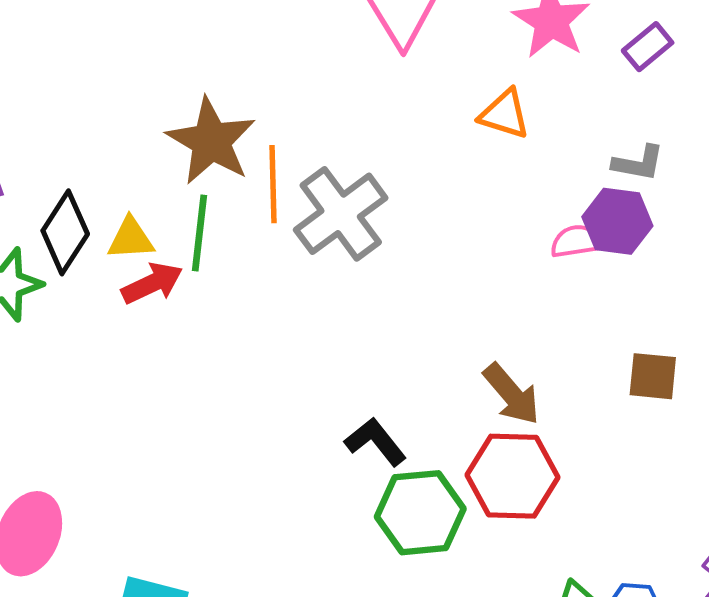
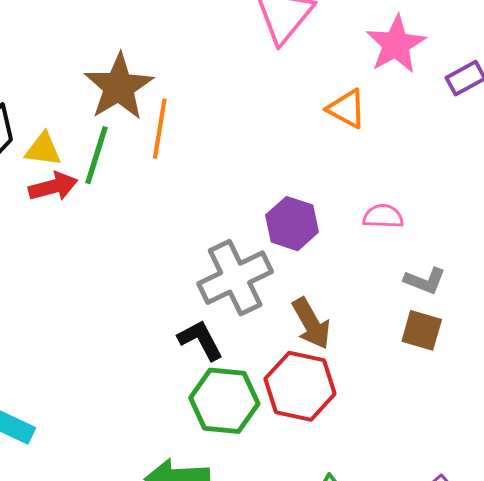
gray L-shape: (638, 163) -> (425, 281), moved
gray cross: (341, 214) -> (235, 278), moved
purple hexagon: (617, 221) -> (292, 224), moved

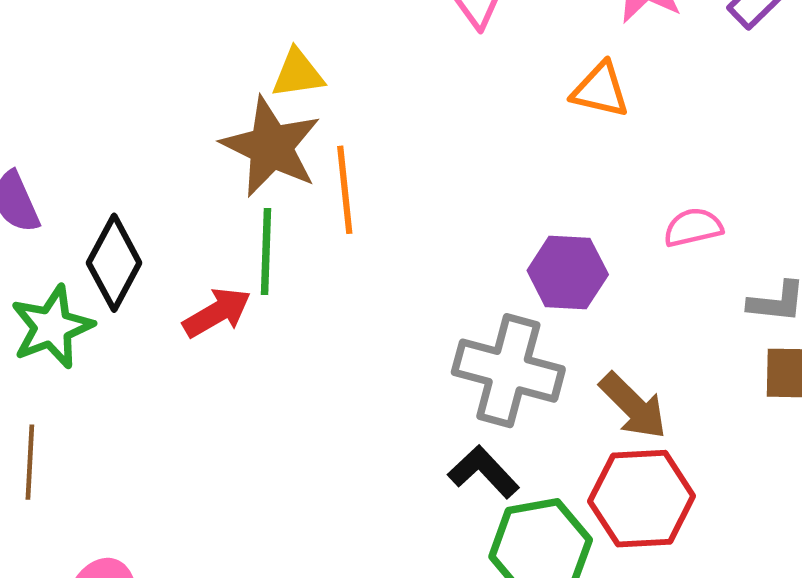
yellow triangle: (43, 149) -> (298, 74), moved
gray cross: (235, 278) -> (508, 371), turned -34

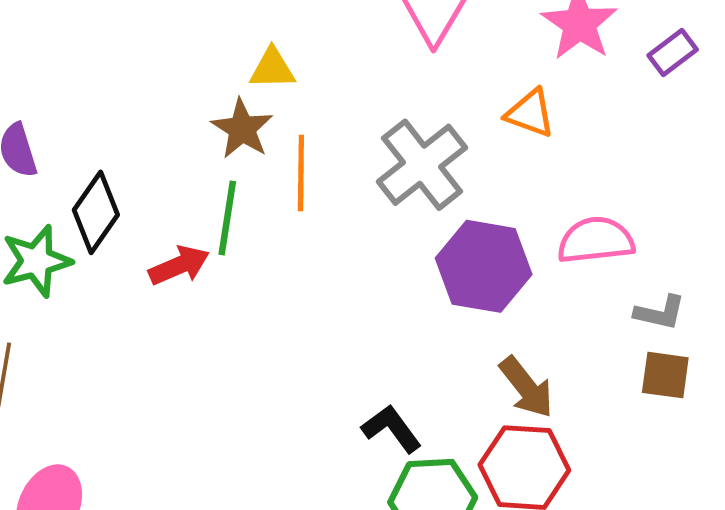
brown star: (271, 147) -> (242, 129), size x0.7
pink semicircle: (693, 227) -> (596, 240), size x1.5
purple hexagon: (568, 273) -> (484, 266), size x1.4
gray cross: (508, 371) -> (422, 165), moved, turned 30

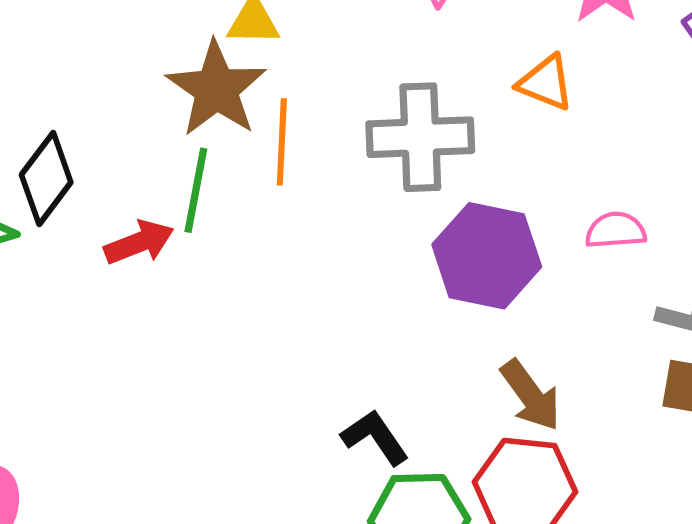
brown star: (242, 129) -> (216, 89), size x1.4
gray cross: (422, 165) -> (420, 137), turned 34
pink semicircle: (596, 240) -> (616, 230), size x0.7

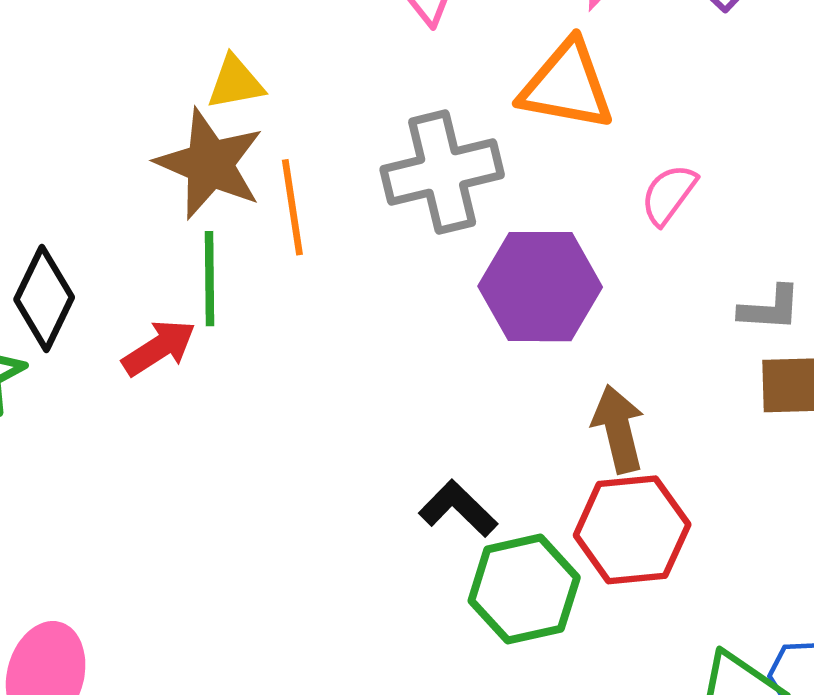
orange triangle: (546, 83) -> (567, 85), size x1.5
pink semicircle: (616, 230) -> (669, 194), moved, turned -38
brown arrow: (531, 395) -> (618, 429), turned -146

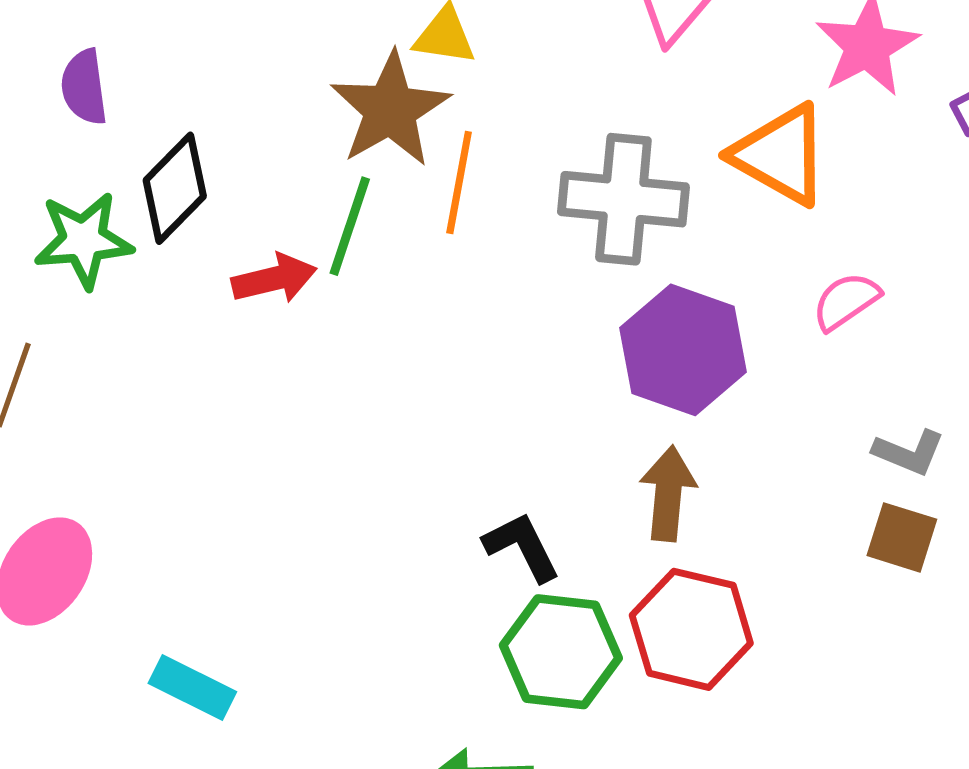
brown arrow: (618, 429) -> (668, 493), moved

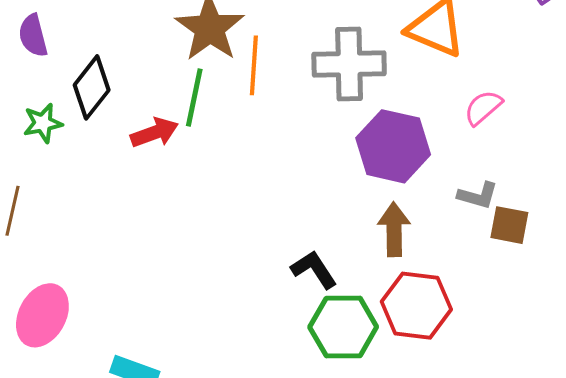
green star: (83, 240) -> (43, 123), size x0.7
gray L-shape: (909, 452) -> (478, 195), moved
brown square: (902, 537) -> (509, 225), moved

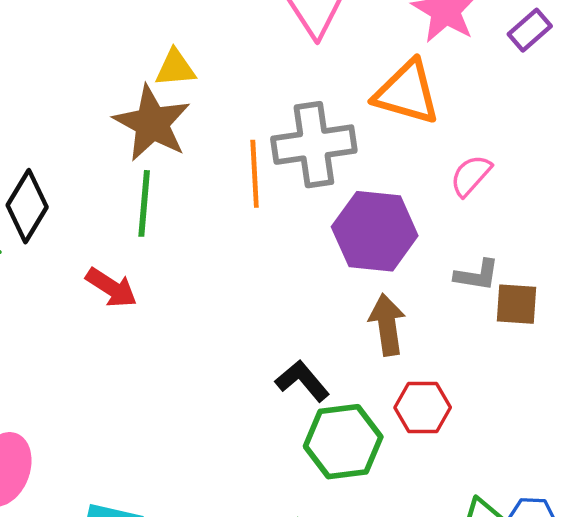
orange line: (254, 65) -> (255, 174), moved
red arrow: (154, 133) -> (111, 288), moved, turned 60
red hexagon: (416, 306) -> (423, 408), size x0.7

